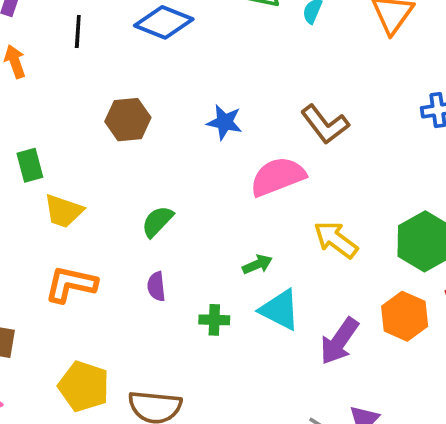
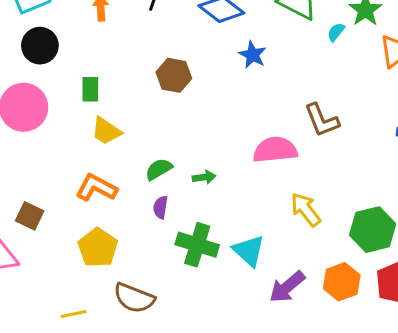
blue star: (225, 122) -> (253, 55), moved
green semicircle: (157, 221) -> (159, 169), moved
green arrow: (257, 264) -> (204, 177), moved
green cross: (214, 320) -> (197, 245), size x1.8
yellow pentagon: (84, 386) -> (98, 248), moved

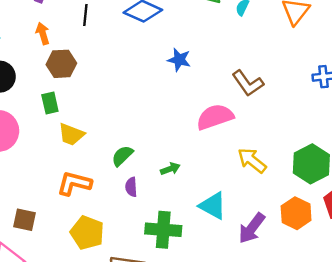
blue star: (253, 55) -> (179, 60), moved
brown hexagon: (174, 75) -> (61, 64), moved
green arrow: (204, 177) -> (170, 169), moved
green cross: (197, 245) -> (163, 230), moved

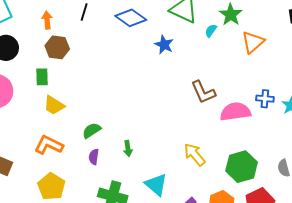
blue star: (179, 60) -> (164, 45), moved
pink semicircle: (215, 117) -> (235, 112), moved
green arrow: (170, 169) -> (128, 148), turned 91

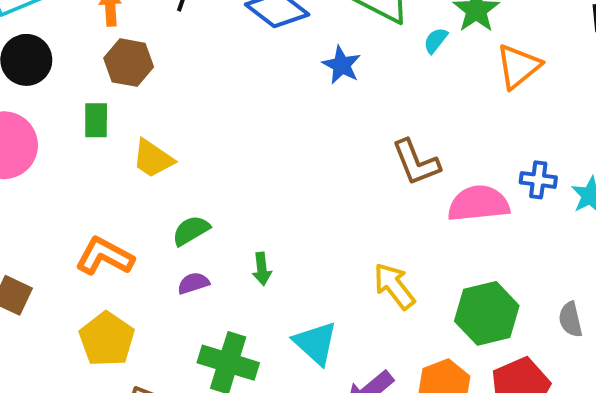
yellow trapezoid: (54, 105) -> (153, 159), moved
purple semicircle: (94, 157) -> (193, 283), turned 63

